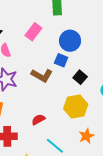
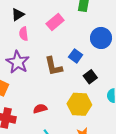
blue circle: (70, 41) -> (101, 38), moved
brown L-shape: (42, 75) -> (53, 66), turned 35

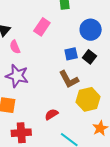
blue square: (76, 56) -> (71, 54), turned -32
brown L-shape: (53, 66) -> (69, 79), moved
black square: (90, 77) -> (89, 57), moved

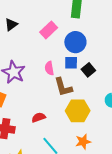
blue circle: (91, 30) -> (75, 42), moved
pink semicircle: (15, 47) -> (49, 68), moved

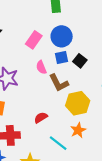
pink rectangle: (49, 30) -> (34, 40), moved
orange star: (83, 142) -> (78, 130), moved

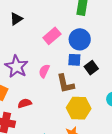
pink semicircle: (41, 67) -> (44, 71), moved, turned 32
red semicircle: (41, 118) -> (25, 103), moved

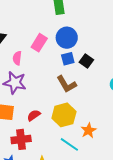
pink semicircle: (44, 71) -> (17, 58), moved
yellow hexagon: (79, 108) -> (64, 115), moved

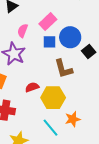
blue circle: (67, 38) -> (70, 37), moved
blue square: (68, 59) -> (49, 42), moved
red semicircle: (34, 115) -> (32, 87), moved

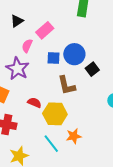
pink rectangle: (48, 22) -> (45, 30), moved
red semicircle: (32, 87) -> (34, 103), turned 40

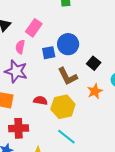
black square: (92, 69) -> (94, 63), moved
orange star: (74, 136) -> (95, 91), moved

